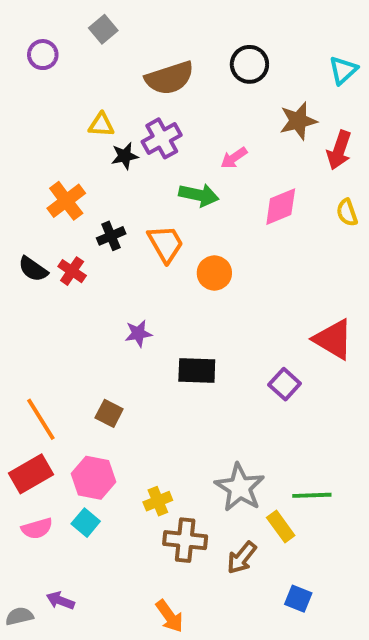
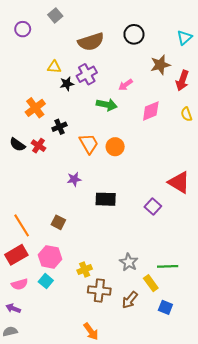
orange trapezoid: (166, 244) -> (89, 144), moved
gray star: (240, 487) -> (129, 262), size x0.7
blue square: (298, 599) -> (165, 307), moved
purple arrow: (60, 601) -> (13, 308), moved

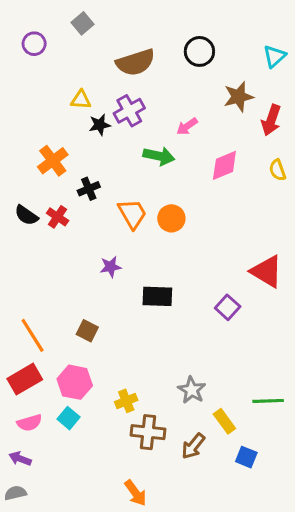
green line: (168, 266) -> (268, 401), moved

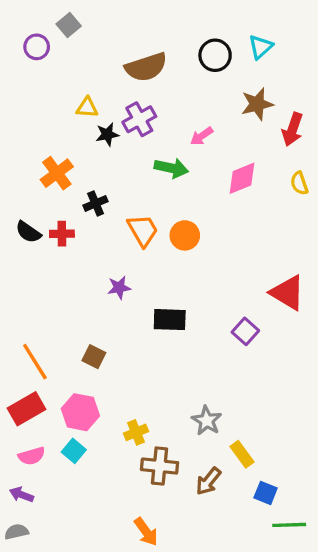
gray square: (82, 23) -> (69, 25), moved
cyan triangle: (274, 56) -> (261, 47), moved
red cross: (58, 217) -> (62, 234), turned -35
green line: (268, 401) -> (289, 525), moved

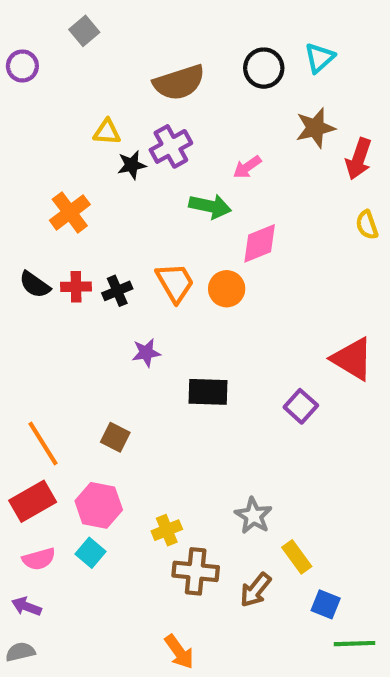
purple circle: (37, 47) -> (22, 66), moved
pink diamond: (242, 178) -> (260, 243), moved
black cross: (96, 203) -> (117, 291), moved

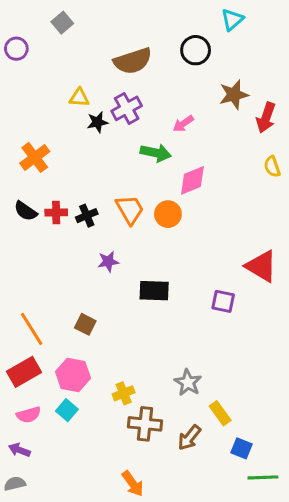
cyan triangle: (319, 58) -> (232, 20), moved
orange cross: (70, 212) -> (35, 157), moved
purple square: (301, 406) -> (223, 301), turned -30

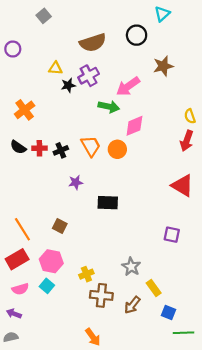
purple circle: (16, 49) -> (13, 49), moved
red arrow: (266, 118) -> (187, 141), moved
pink arrow: (183, 124) -> (128, 86), size x1.6
purple square: (223, 301) -> (172, 235), moved

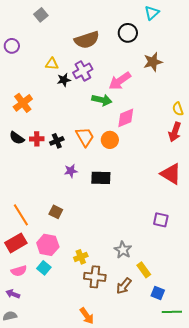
black rectangle: (108, 203) -> (101, 178), moved

